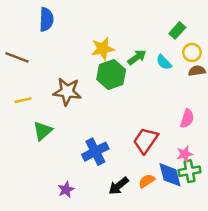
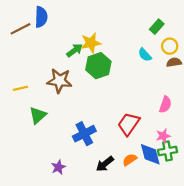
brown line: (17, 57) -> (21, 29), moved, turned -48
green arrow: (137, 57) -> (75, 50), moved

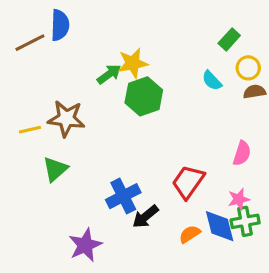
brown star: (59, 81) -> (66, 119), moved
black arrow: (105, 164) -> (145, 217), moved
purple star: (58, 167) -> (85, 245), size x1.5

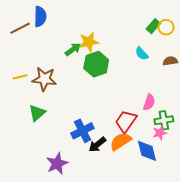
yellow circle: (248, 68) -> (166, 27), moved
yellow line: (30, 130) -> (20, 77), moved
pink semicircle: (242, 153) -> (149, 102), moved
green cross: (245, 221) -> (164, 120), moved
orange semicircle: (190, 234) -> (121, 141), moved, size x1.5

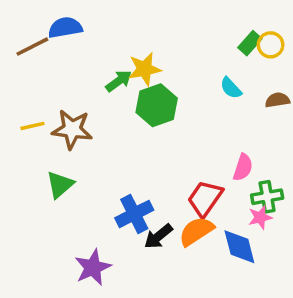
blue semicircle: (40, 17) -> (65, 28), turned -102

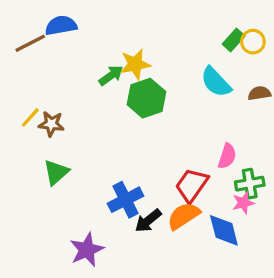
cyan semicircle: (231, 88) -> (216, 82), size x1.5
yellow line: (32, 126) -> (30, 117), turned -35
brown star: (72, 129) -> (51, 124), moved, size x0.7

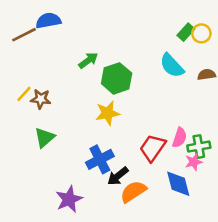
yellow star: (135, 64) -> (108, 113), moved
pink semicircle: (227, 156) -> (180, 138), moved
orange semicircle: (184, 216) -> (133, 192), moved

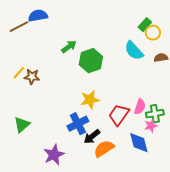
yellow circle: (201, 33) -> (153, 33), moved
yellow star: (108, 113) -> (90, 100), moved
green triangle: (45, 138) -> (22, 125), moved

